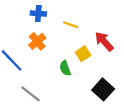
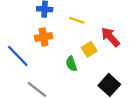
orange cross: (37, 41) -> (43, 37), turned 30

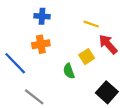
yellow line: (77, 20) -> (91, 24), moved

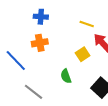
green semicircle: (69, 71) -> (66, 76), moved

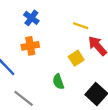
blue cross: (41, 17) -> (31, 18), turned 32

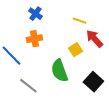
green semicircle: (58, 82) -> (59, 71), size x1.6

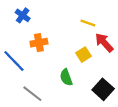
blue cross: (35, 14) -> (23, 15), moved
green semicircle: (59, 71) -> (66, 77), size x0.7

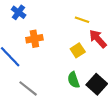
green semicircle: (66, 77) -> (74, 80), moved

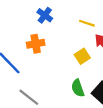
blue cross: (19, 12) -> (45, 15), moved

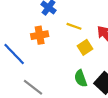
yellow line: (87, 23) -> (74, 26), moved

